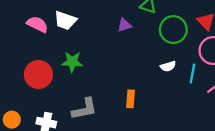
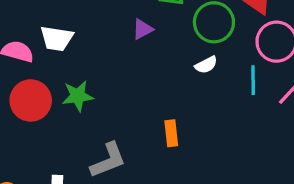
white semicircle: (168, 66) -> (206, 65), moved
red circle: (38, 74) -> (31, 100), moved

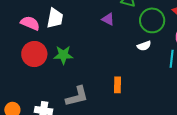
purple triangle: (143, 29) -> (108, 19), turned 48
white trapezoid: (57, 38) -> (55, 18), turned -95

